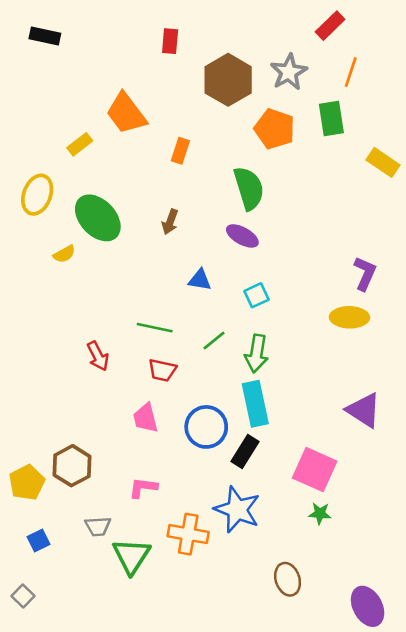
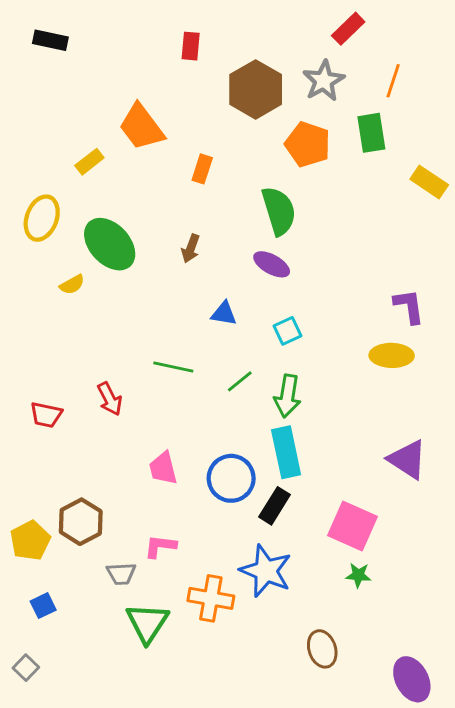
red rectangle: (330, 26) -> (348, 29), moved
purple L-shape: (365, 273) -> (409, 306), turned -32
red trapezoid: (162, 370) -> (46, 415), moved
gray trapezoid: (98, 526) -> (121, 574), moved

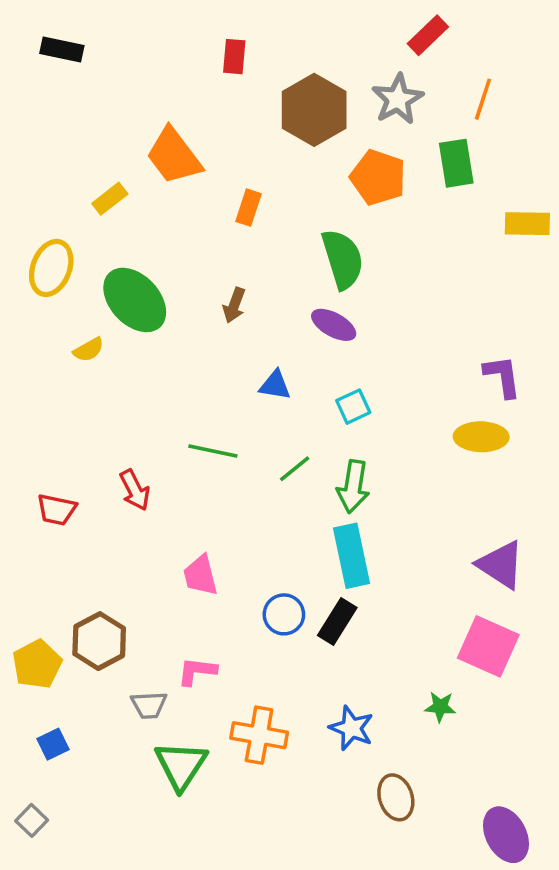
yellow rectangle: (429, 182) -> (527, 224), turned -33
blue circle: (231, 478) -> (284, 614), moved, size x0.7
pink square: (353, 526) -> (488, 646), moved
blue star: (266, 571) -> (351, 728), moved, size x0.7

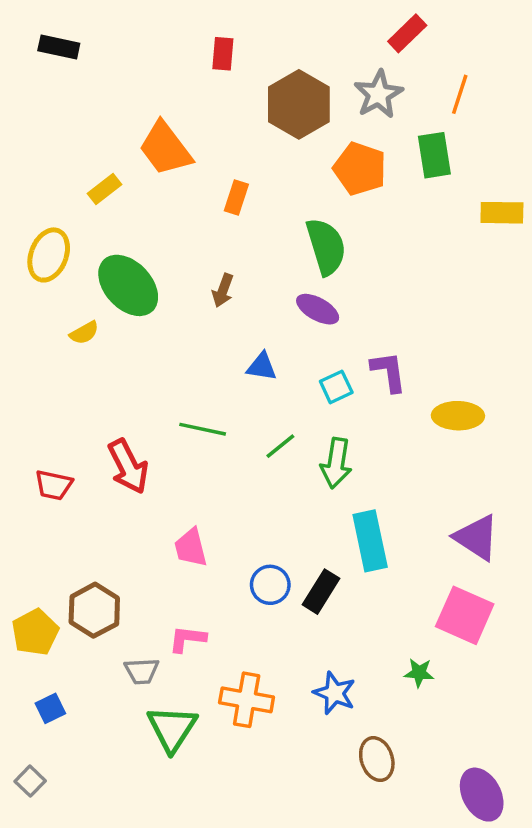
purple L-shape: (502, 376) -> (389, 372), moved
red arrow: (135, 490) -> (128, 466), size x1.4
cyan rectangle: (351, 556) -> (370, 541), moved

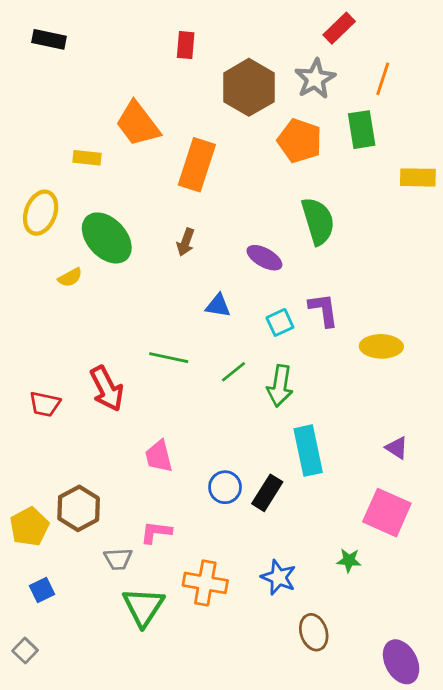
yellow rectangle: (104, 189) -> (87, 158), turned 44
orange rectangle: (236, 197) -> (197, 165), size x1.8
green semicircle: (326, 247) -> (318, 221), moved
purple triangle: (477, 537) -> (397, 448), size x0.6

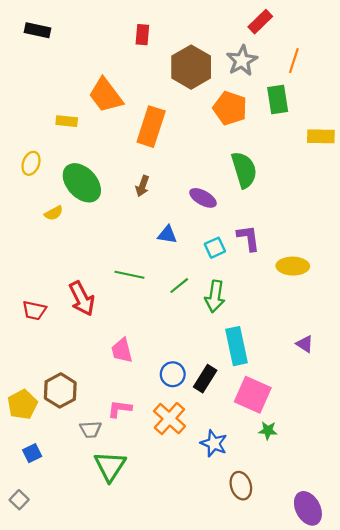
yellow ellipse: (41, 213) -> (31, 163), size x0.7
pink square: (387, 513) -> (253, 395), moved
orange cross: (205, 583) -> (169, 419), moved, turned 32

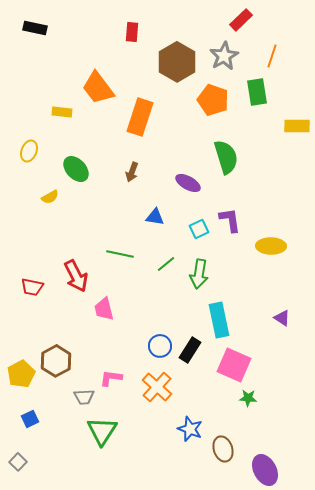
green ellipse: (82, 183) -> (76, 169), size x0.7
pink trapezoid: (122, 350) -> (104, 309), moved
blue star: (214, 443) -> (190, 429), moved
purple ellipse: (308, 508) -> (265, 470), moved

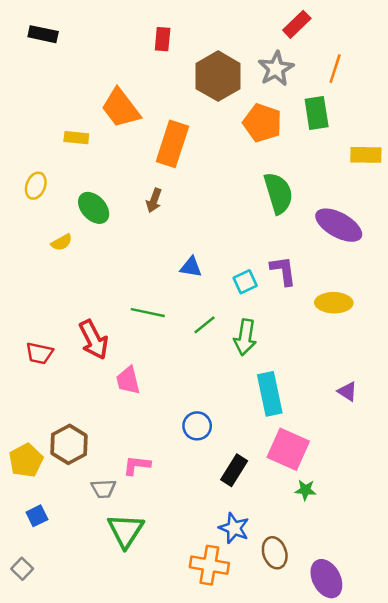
brown arrow: (132, 172) -> (154, 200), moved
purple ellipse: (188, 183) -> (339, 225), moved, size x1.5
black rectangle: (190, 350) -> (234, 470), moved
orange cross: (157, 387) -> (209, 565), moved, turned -32

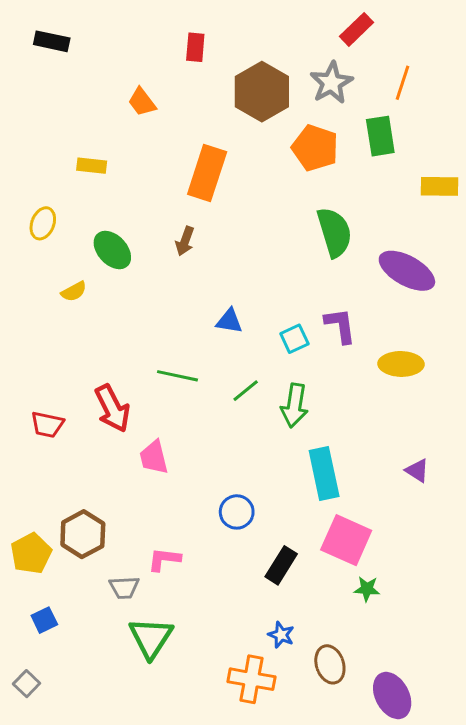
orange trapezoid: (121, 108) -> (142, 102), moved, size x0.6
blue star: (234, 528) -> (281, 635), size x0.7

